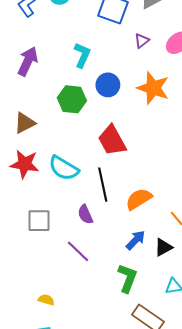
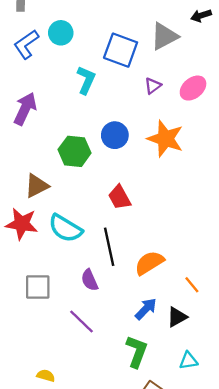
cyan L-shape: (82, 55) -> (86, 80), moved
brown triangle: (25, 123) -> (37, 186), moved
red trapezoid: (112, 140) -> (119, 197), size x0.7

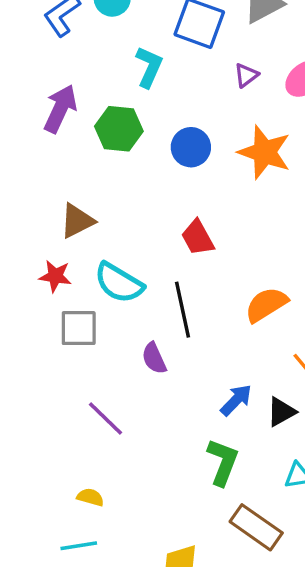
green hexagon: (75, 151) -> (119, 129), moved
red star: (22, 224) -> (55, 276), size x0.7
orange semicircle: (149, 263) -> (266, 305), moved
gray square: (38, 287) -> (79, 328), moved
purple line: (81, 322) -> (105, 418), moved

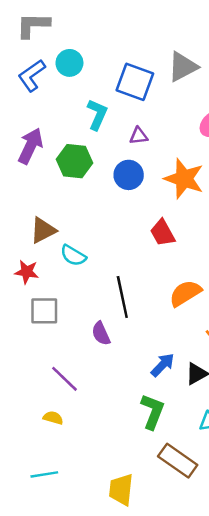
purple triangle: (246, 75) -> (139, 136), moved, turned 30
red trapezoid: (198, 238) -> (163, 233), moved
cyan semicircle: (119, 283) -> (73, 255), moved, size x0.7
yellow semicircle: (90, 497) -> (53, 418), moved

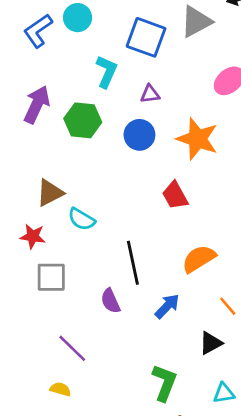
blue arrow: (163, 365) -> (167, 306), moved

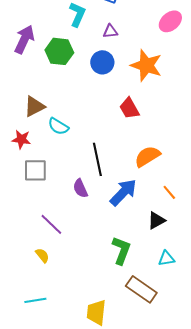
blue arrow: (167, 306) -> (123, 192), size x1.4
yellow semicircle: (60, 389) -> (42, 255), turned 35

